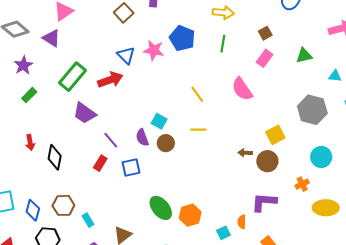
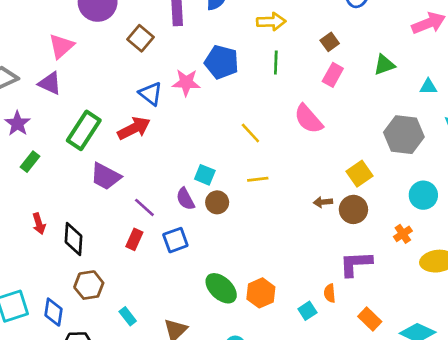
brown hexagon: (63, 205) -> (89, 285), moved

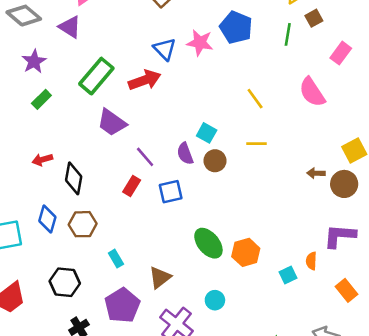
brown square: (330, 42) -> (314, 18), moved
red arrow: (39, 224) -> (42, 160), turned 84
blue diamond: (54, 312) -> (47, 219), moved

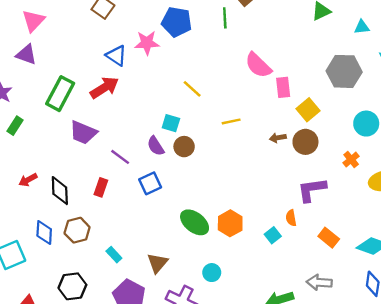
pink rectangle: (341, 53) -> (283, 87), moved, turned -30
yellow line: (255, 99) -> (192, 89), moved
yellow line: (257, 144) -> (231, 121), moved
red rectangle: (132, 186) -> (101, 187), moved

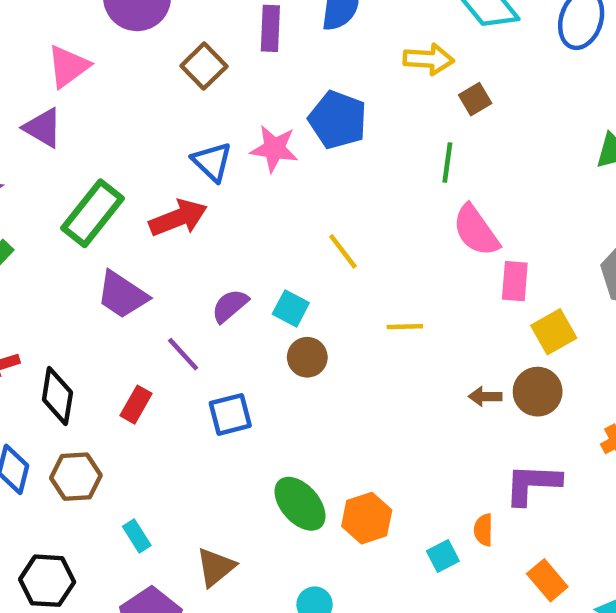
green line: (225, 18) -> (447, 163), moved
brown arrow: (278, 138) -> (485, 396), moved
purple semicircle: (156, 146) -> (230, 306), moved, turned 72

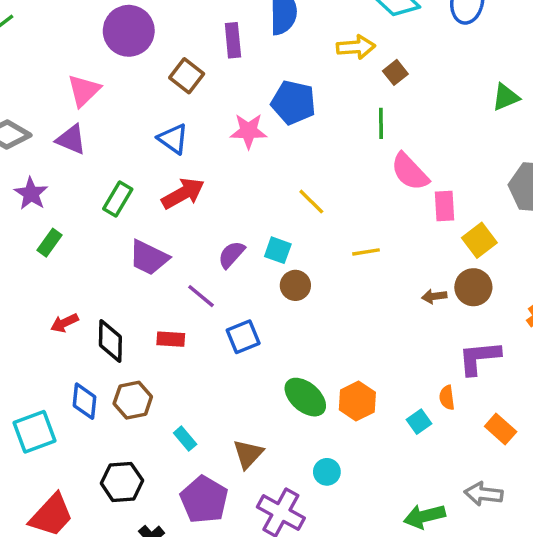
blue triangle: (212, 162) -> (173, 139), moved
green rectangle: (93, 213) -> (118, 199), size x0.7
red rectangle: (136, 405) -> (171, 339), turned 72

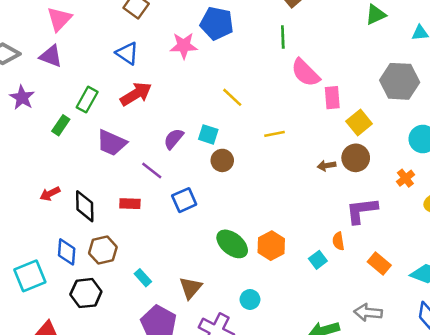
green rectangle: (49, 243) -> (61, 125), moved
black hexagon: (122, 482) -> (86, 293), moved

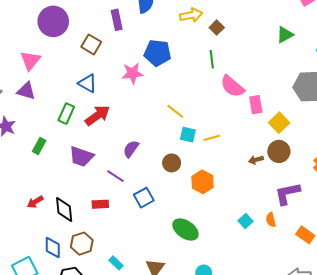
green rectangle: (87, 100) -> (66, 114), moved
cyan square: (208, 134) -> (188, 135), moved
orange hexagon: (271, 246) -> (203, 182), moved
cyan square: (318, 260) -> (246, 221), moved

